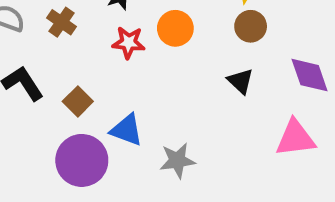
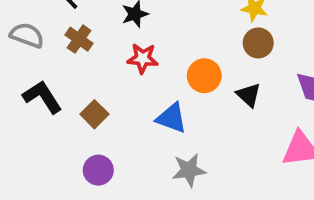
orange circle: (175, 28) -> (204, 76), moved
blue triangle: (127, 130) -> (171, 118), moved
purple circle: (82, 160) -> (98, 170), size x0.6

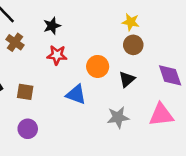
black triangle: (249, 95) -> (127, 79), turned 36
brown square: (94, 114) -> (25, 92), turned -36
gray star: (189, 170) -> (118, 117), moved

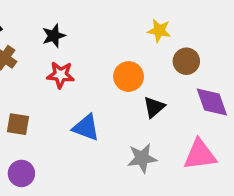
brown circle: (133, 45) -> (186, 61), moved
orange circle: (98, 66) -> (129, 77), moved

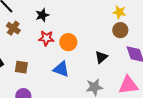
yellow star: (159, 31) -> (119, 12), moved
orange circle: (129, 77) -> (68, 42), moved

